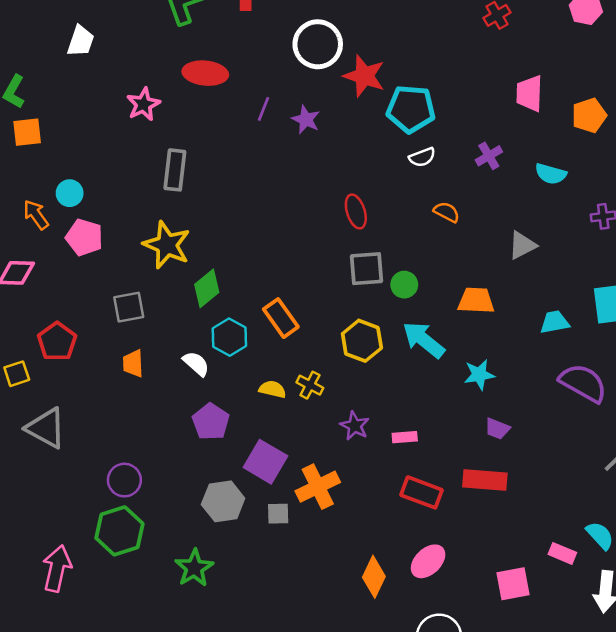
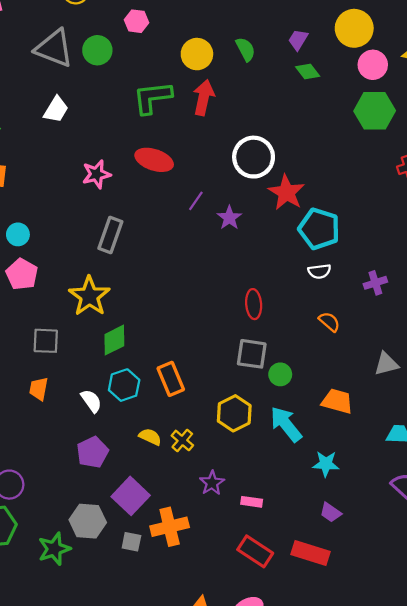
green star: (194, 568) -> (54, 549), moved

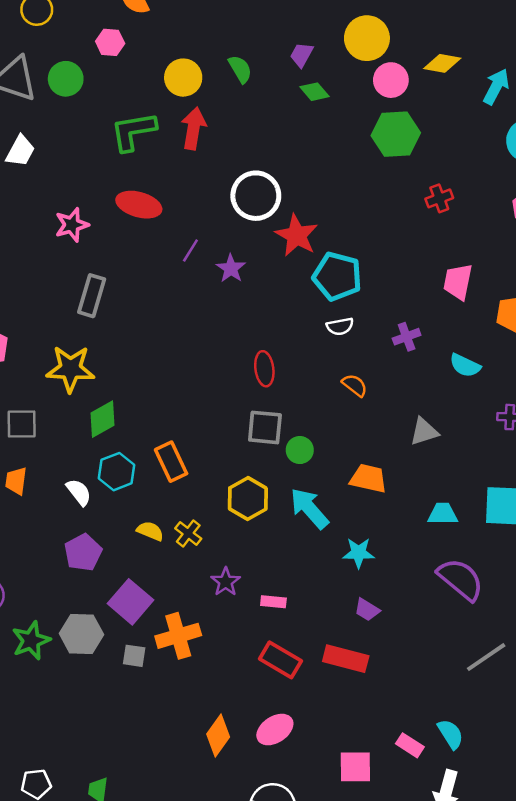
yellow star: (89, 296) -> (70, 369), turned -30
green star: (54, 549) -> (31, 641), moved

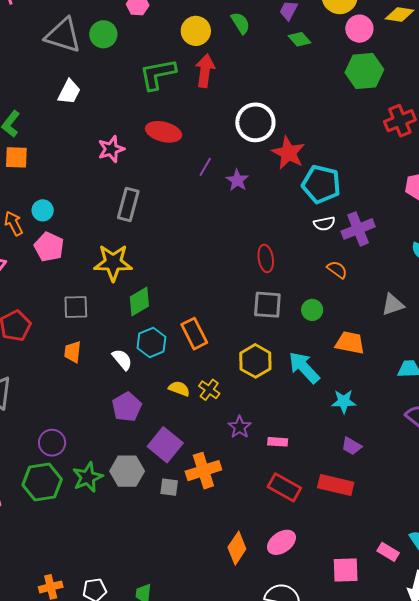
red cross: (439, 198) -> (400, 121), size x1.4
purple cross: (407, 337) -> (358, 229), moved, size x1.5
green circle: (300, 450) -> (312, 310), moved

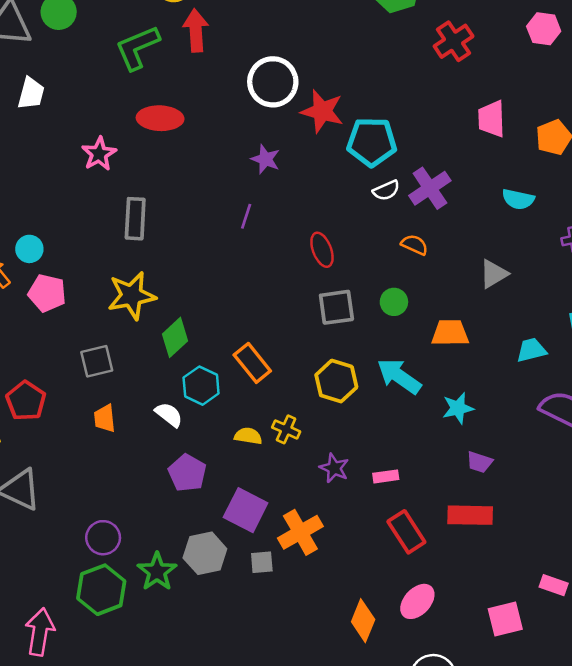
purple line: (205, 167) -> (246, 216), moved
red rectangle: (284, 487) -> (406, 532), turned 40

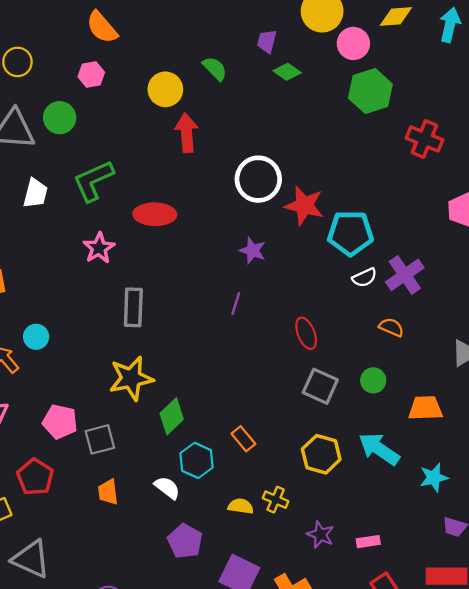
red cross: (454, 41) -> (424, 139), turned -33
green L-shape: (137, 48) -> (93, 181), moved
pink pentagon: (47, 293) -> (60, 422), moved
gray square: (336, 307) -> (320, 386), turned 33
orange rectangle: (252, 363) -> (243, 439), size x0.7

